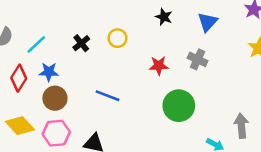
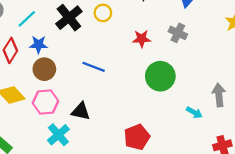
black cross: (81, 43) -> (69, 18), size x1.6

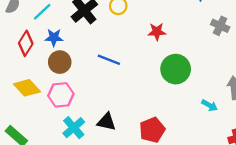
gray cross: (178, 33) -> (220, 26), moved
black triangle: (81, 111) -> (107, 122), moved

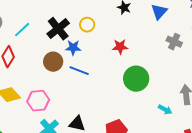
blue star: (54, 37) -> (73, 48), moved
brown circle: (60, 62) -> (53, 62), moved

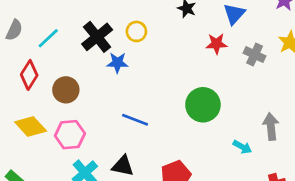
red star: (120, 47) -> (217, 44), moved
brown circle: (53, 62) -> (66, 90), moved
blue line: (79, 71) -> (135, 120), moved

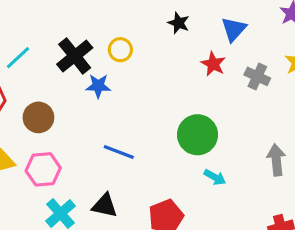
red star: (217, 44) -> (213, 64), turned 30
cyan arrow: (242, 147) -> (215, 177), moved

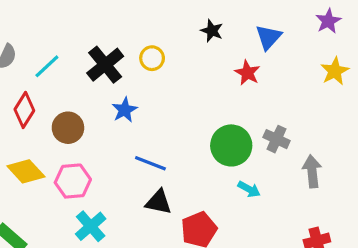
gray cross: (257, 76) -> (277, 139), moved
blue star: (98, 86) -> (125, 110), moved, turned -30
black triangle: (105, 206) -> (159, 202), moved

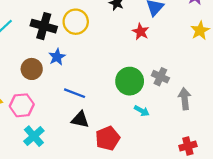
yellow circle: (152, 58) -> (76, 22), size x1.5
black cross: (105, 65) -> (44, 26), turned -35
brown circle: (68, 128) -> (32, 69), moved

